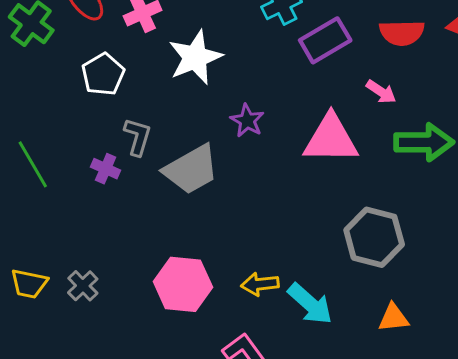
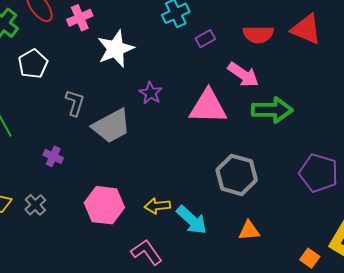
purple rectangle: (325, 40) -> (205, 39), size x0.6
white pentagon: (103, 74) -> (33, 64), moved
pink arrow: (381, 92) -> (243, 75), size x1.5
purple cross: (106, 169) -> (53, 156), moved

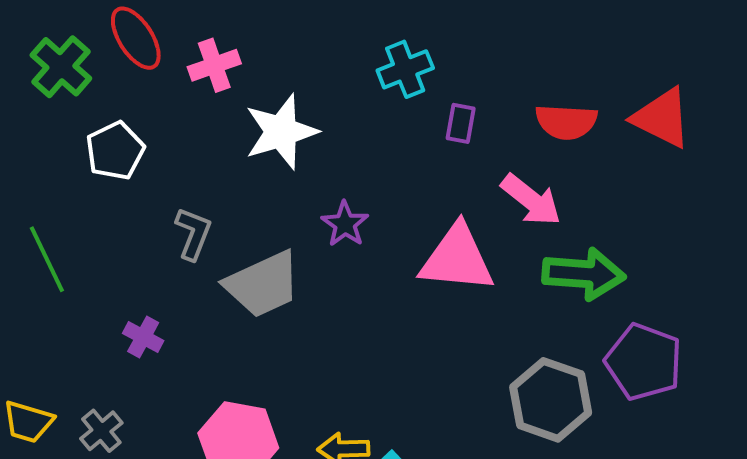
purple rectangle: (205, 39) -> (461, 123), turned -54
purple pentagon: (319, 173) -> (644, 362), moved
gray hexagon: (237, 175) -> (551, 400), moved

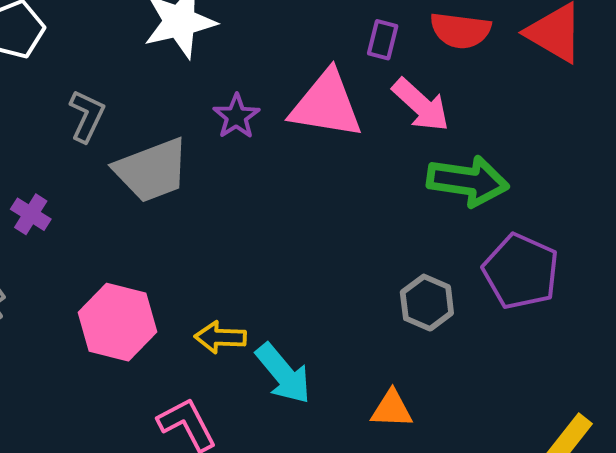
purple rectangle: (461, 123) -> (383, 40), moved
pink triangle: (457, 259) -> (326, 105), moved
gray hexagon: (551, 400) -> (427, 303), size x0.7

